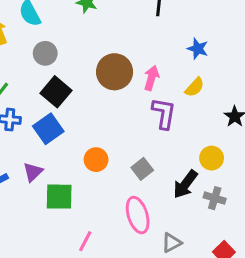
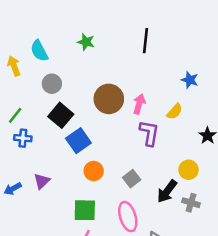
blue star: (198, 49) -> (190, 80), moved
blue square: (48, 129) -> (78, 141), moved
green square: (59, 197) -> (85, 210), moved

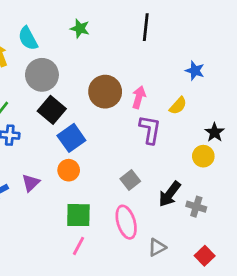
gray circle: (52, 84) -> (42, 75), size x1.5
yellow circle: (189, 170) -> (203, 156), moved
orange circle: (94, 171) -> (69, 170), moved

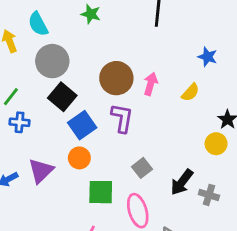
purple L-shape: (150, 130) -> (122, 118), moved
purple triangle: (31, 183) -> (41, 171), size x1.4
green square: (78, 215) -> (101, 192), moved

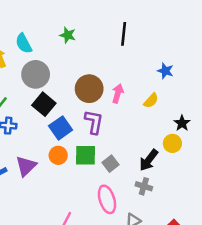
black arrow: (182, 182) -> (149, 160), moved
green square: (101, 192) -> (86, 155), moved
gray cross: (209, 195) -> (144, 186), moved

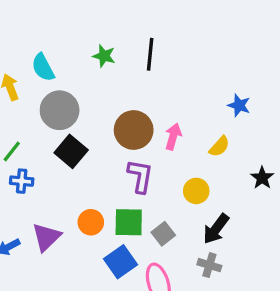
black line: (124, 34) -> (150, 54), moved
blue square: (61, 128) -> (120, 262), moved
yellow circle: (172, 143) -> (196, 191), moved

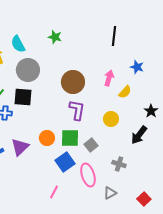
black line: (150, 54) -> (114, 36), moved
pink arrow: (173, 137) -> (109, 78), moved
black square: (71, 151) -> (23, 97), moved, turned -36
black arrow: (216, 229) -> (139, 135), moved

